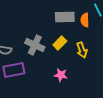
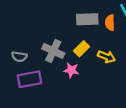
yellow arrow: (82, 50) -> (106, 57), turned -49
pink star: (61, 75) -> (71, 70), moved

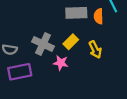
yellow arrow: (106, 57) -> (95, 50), turned 42

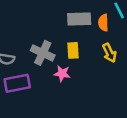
yellow rectangle: (71, 42) -> (73, 50), turned -48
yellow arrow: (95, 50) -> (109, 53), moved

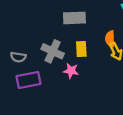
gray rectangle: (79, 19) -> (74, 18), moved
orange semicircle: (103, 23) -> (110, 39), moved

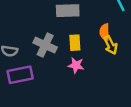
pink star: (71, 71) -> (76, 65), moved

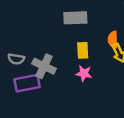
gray cross: (45, 45) -> (44, 66), moved

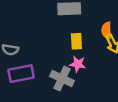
gray cross: (44, 66) -> (62, 78), moved

